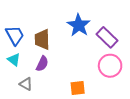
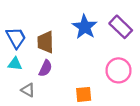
purple rectangle: (107, 37) -> (121, 27), moved
cyan triangle: (14, 60) -> (15, 64), turned -32

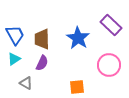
blue star: (85, 27) -> (78, 38), moved
cyan triangle: (15, 64) -> (14, 59), turned -40

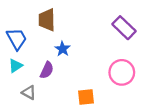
blue star: (78, 38) -> (62, 49), moved, size x0.6
brown trapezoid: (42, 39) -> (47, 20), moved

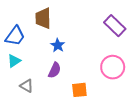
blue trapezoid: (17, 39) -> (15, 36), turned 65
purple semicircle: (47, 70) -> (55, 70), moved

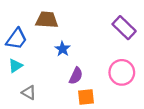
brown trapezoid: (43, 18) -> (47, 20), turned 95
purple semicircle: (55, 70) -> (76, 76), moved

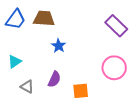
blue trapezoid: (17, 39) -> (16, 20), moved
purple semicircle: (76, 76) -> (54, 79), moved

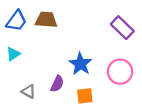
blue star: (59, 46) -> (80, 64), moved, size x1.5
cyan triangle: (15, 61) -> (13, 54), moved

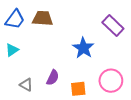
blue star: (80, 64) -> (83, 48), moved
pink circle: (120, 72) -> (111, 81), moved

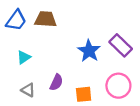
purple rectangle: (113, 26) -> (121, 45), moved
cyan triangle: (12, 50) -> (24, 57), moved

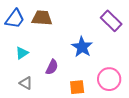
purple rectangle: (121, 45) -> (111, 21), moved
purple semicircle: (56, 82) -> (52, 67), moved

